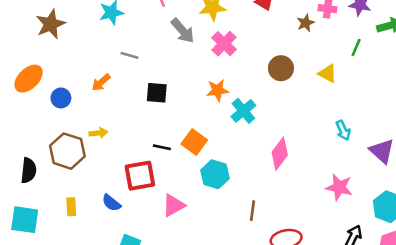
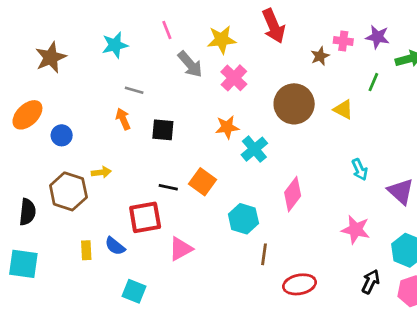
brown circle: (281, 68) -> (294, 104), size x1.5
orange arrow: (101, 82) -> (123, 119), moved, turned 108
cyan hexagon: (215, 174) -> (243, 219), moved
yellow rectangle: (71, 207) -> (86, 250), moved

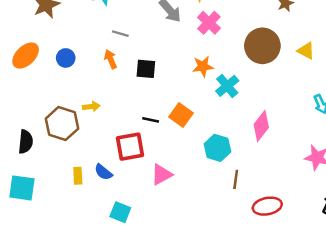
blue circle: (62, 135) -> (66, 58), moved

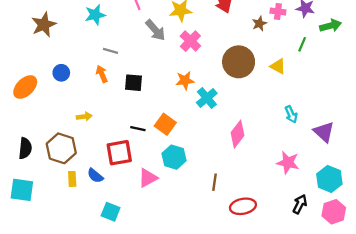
orange ellipse: (26, 56) -> (25, 87), moved
brown hexagon: (62, 124) -> (61, 148), moved
cyan hexagon: (217, 148) -> (174, 157), moved

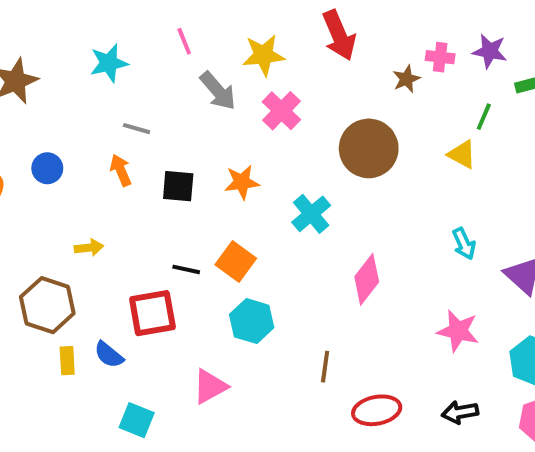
yellow triangle: (278, 66) -> (462, 154), moved
orange star: (185, 80) -> (242, 182), moved
pink triangle: (148, 178) -> (210, 386), moved
black arrow: (300, 204) -> (460, 412), moved, turned -126

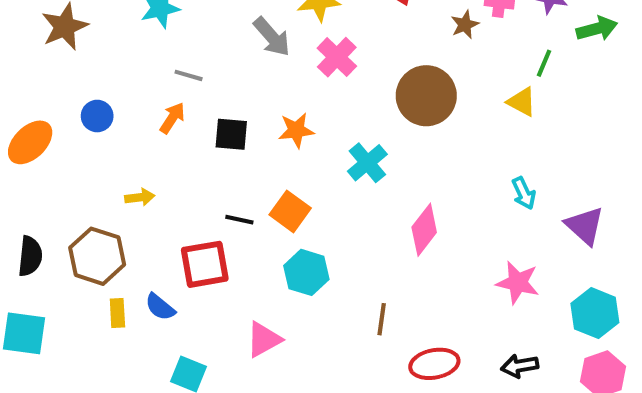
orange arrow: (121, 170) -> (172, 118), turned 56

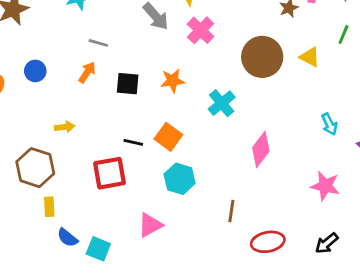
yellow triangle: (522, 102) -> (310, 57), moved
blue semicircle: (160, 307) -> (67, 238), moved
black arrow: (520, 366) -> (327, 243), turned -30

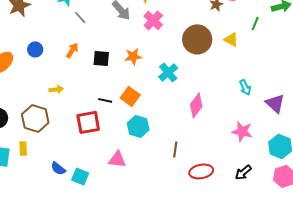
gray line: (98, 43) -> (80, 17), moved, turned 32
yellow rectangle: (49, 207) -> (23, 148), moved
pink triangle: (150, 225) -> (117, 159), turned 36

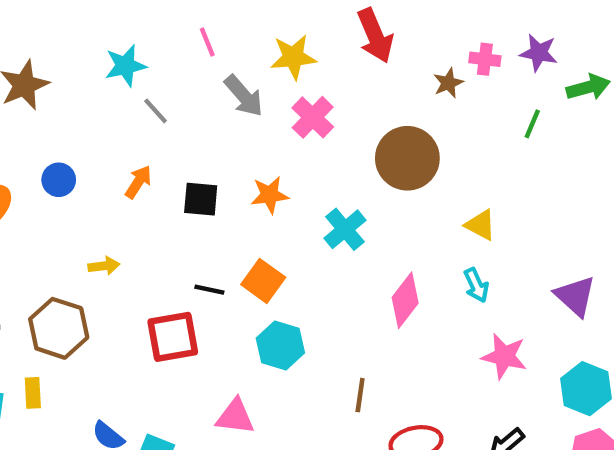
yellow triangle: (231, 39) -> (481, 225), moved
cyan arrow: (245, 87) -> (476, 285), moved

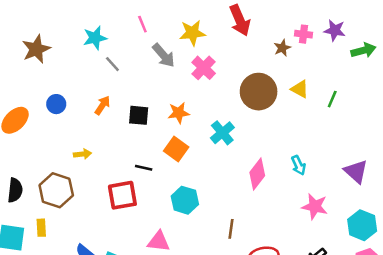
green line: (532, 124) -> (332, 99), moved
yellow triangle: (481, 225) -> (300, 89), moved
orange square: (263, 281) -> (176, 149), moved

